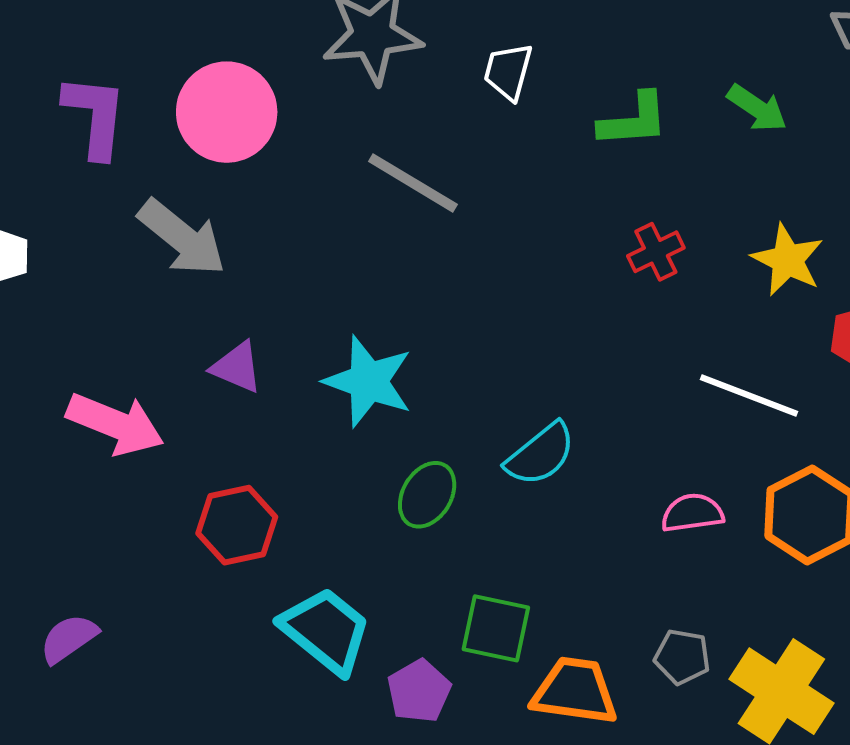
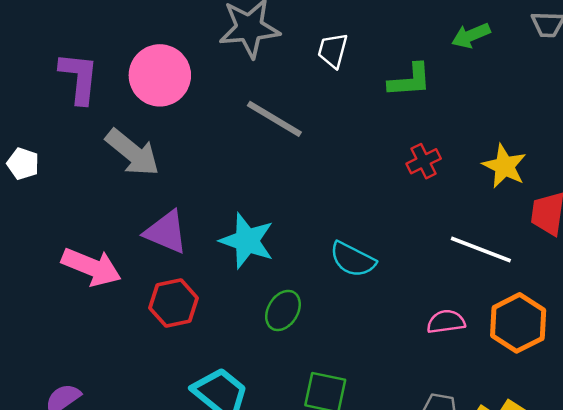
green arrow: (757, 108) -> (471, 36), moved, turned 123
purple triangle: (237, 367) -> (166, 232), size x1.4
cyan semicircle: (540, 454) -> (353, 259), moved, turned 66
red hexagon: (237, 525) -> (174, 303), moved

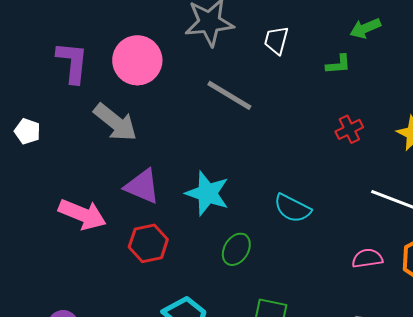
green arrow: (471, 36) -> (365, 28), moved
green L-shape: (410, 80) -> (338, 64), size x0.7

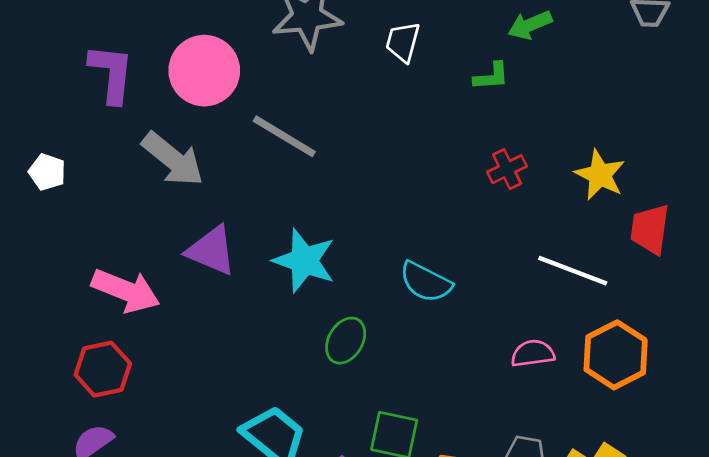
gray line: (229, 95) -> (284, 136), moved
red hexagon: (148, 243) -> (103, 369), moved

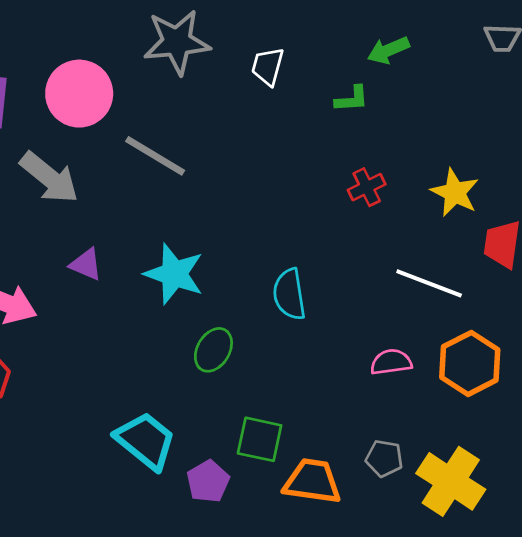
purple triangle: (211, 251) -> (86, 264), size x0.7
cyan semicircle: (426, 282) -> (289, 294), turned 54

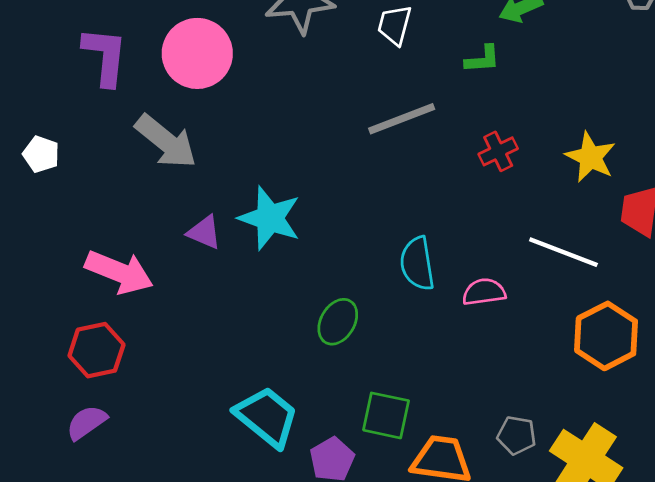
gray line: (155, 156) -> (402, 119), moved, turned -52
cyan star: (174, 274) -> (270, 218), moved
pink semicircle: (391, 362) -> (484, 292), moved

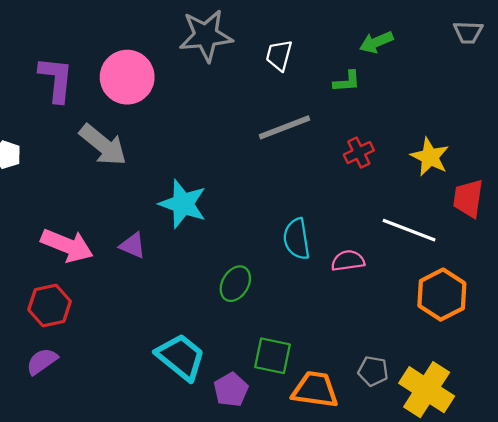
purple triangle: (204, 232) -> (133, 245), moved

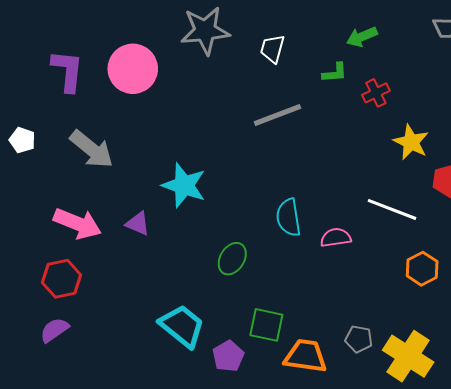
gray arrow: (103, 145) -> (92, 149), moved
red cross: (359, 153) -> (376, 93), moved
orange hexagon: (442, 295) -> (422, 269), size x0.7

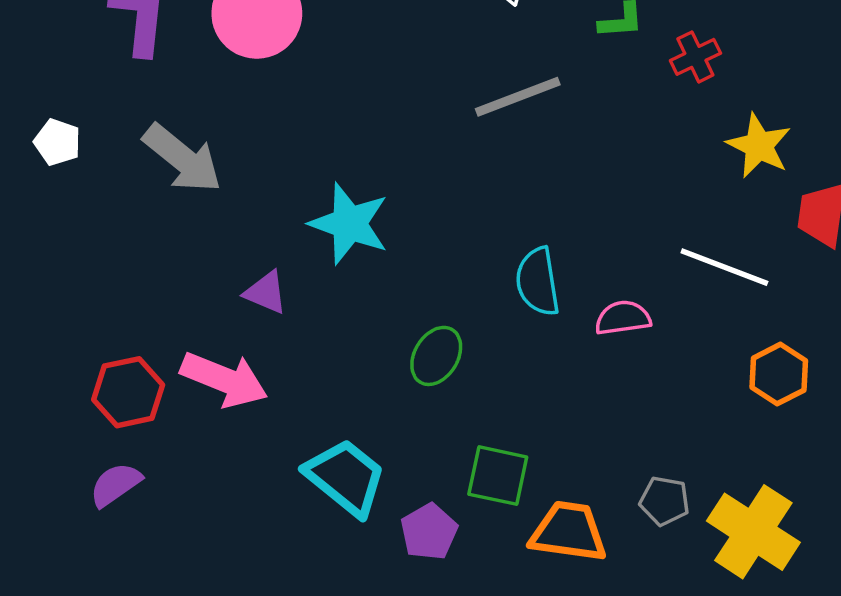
pink arrow: (78, 223) -> (224, 379), moved

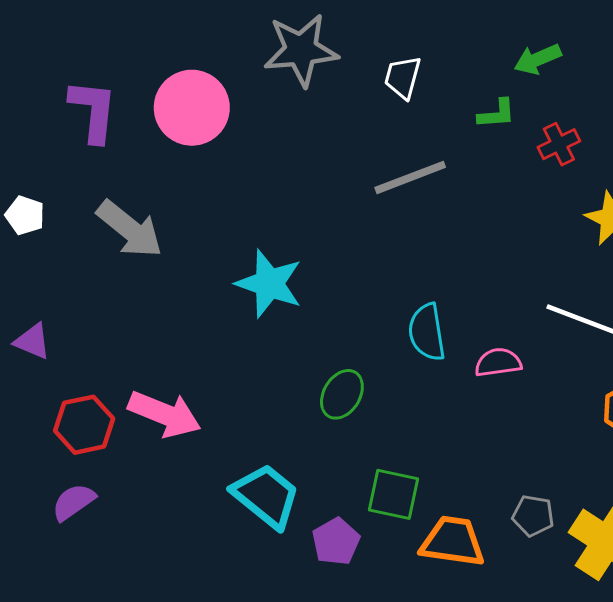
purple triangle: (266, 292) -> (33, 341), moved

